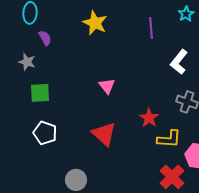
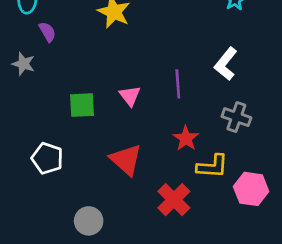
purple line: (151, 28) -> (178, 84), moved
green square: (40, 93) -> (82, 105), moved
red cross: (172, 177) -> (174, 200), moved

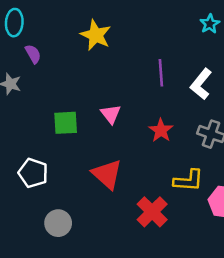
purple line: (178, 84) -> (161, 73), moved
red star: (186, 138) -> (161, 130), moved
gray circle: (89, 221) -> (58, 223), moved

